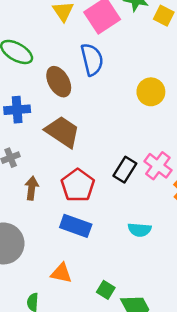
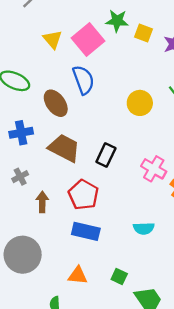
black rectangle: (125, 170) -> (106, 155), moved
green square: (106, 290) -> (119, 277), moved

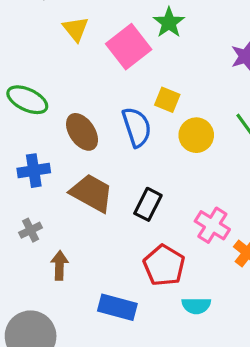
green star: (117, 21) -> (169, 23), turned 30
yellow square: (144, 33) -> (167, 100), moved
yellow triangle: (53, 39) -> (76, 29), moved
blue semicircle: (83, 80) -> (137, 127), moved
red pentagon: (83, 195) -> (164, 265), moved

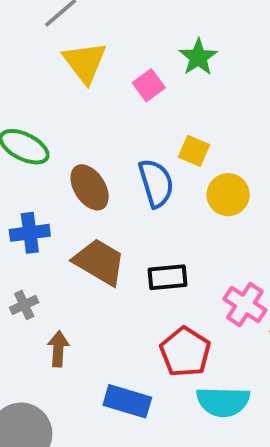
yellow triangle: (76, 29) -> (85, 62), size x1.4
pink square: (129, 47) -> (149, 85), size x0.6
black rectangle: (148, 204) -> (167, 277), turned 56
cyan semicircle: (196, 306) -> (223, 402), size x1.5

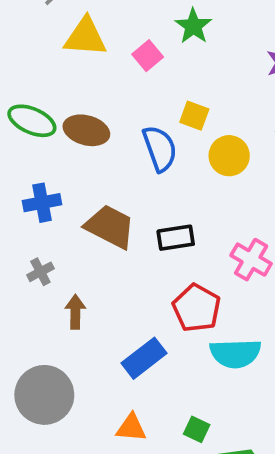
yellow triangle: (85, 62) -> (85, 37), turned -45
brown ellipse: (90, 187) -> (86, 130), moved, turned -39
blue rectangle: (127, 401) -> (144, 358), turned -51

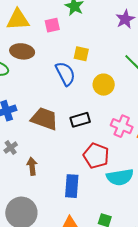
pink square: (148, 56) -> (52, 25), turned 35
brown ellipse: (86, 130) -> (22, 51), moved
yellow circle: (229, 156) -> (104, 85), moved
blue rectangle: (144, 358) -> (72, 186), turned -40

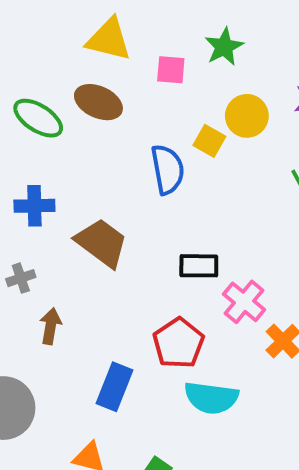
yellow circle: (104, 85) -> (247, 116), moved
black rectangle: (80, 120) -> (199, 266), moved

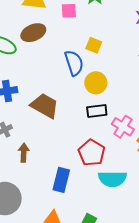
brown ellipse: (98, 102) -> (33, 33), turned -40
yellow circle: (247, 116) -> (96, 83), moved

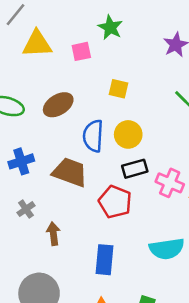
brown ellipse: (33, 33) -> (58, 105), moved
blue semicircle: (74, 63) -> (93, 136), moved, turned -150
red pentagon: (92, 153) -> (115, 202), moved

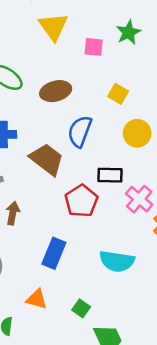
yellow triangle: (37, 44) -> (53, 27), turned 40
yellow circle: (128, 134) -> (137, 133), moved

